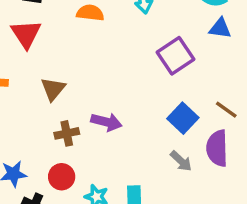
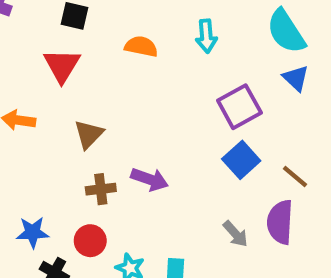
blue triangle: (220, 28) -> (296, 78), turned 30
blue square: (183, 118) -> (241, 160), moved

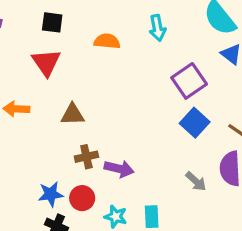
brown triangle: (89, 134) -> (73, 114), turned 50
purple arrow: (150, 179) -> (119, 169), moved
blue star: (33, 232) -> (51, 194), moved

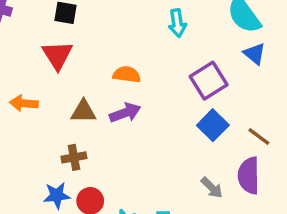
orange semicircle: (107, 41) -> (127, 75), moved
brown cross: (86, 157) -> (74, 157), moved
purple arrow: (119, 169) -> (125, 113), moved, turned -36

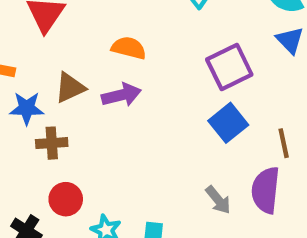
brown triangle: (83, 111) -> (70, 88), turned -32
brown line: (259, 136) -> (284, 143), turned 35
blue star: (57, 195) -> (27, 108), moved

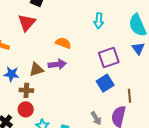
brown triangle: (70, 88) -> (36, 69), moved
blue star: (27, 108) -> (11, 74), moved
brown cross: (52, 143) -> (26, 90), moved

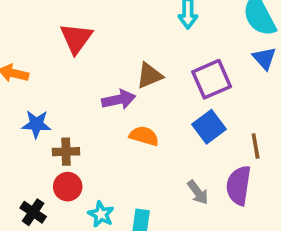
red triangle: (27, 23) -> (76, 38), moved
orange semicircle: (63, 43) -> (144, 136), moved
brown triangle: (36, 69) -> (149, 76), moved

